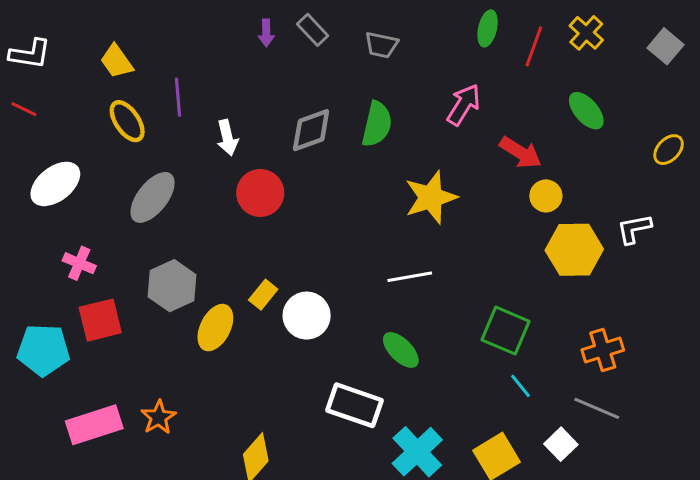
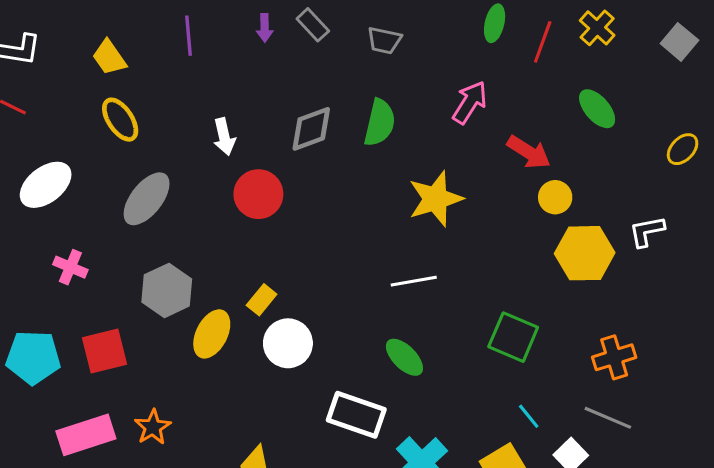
purple line: (178, 97) -> (188, 36), moved
white circle: (307, 316) -> (288, 343), moved
red square: (100, 320) -> (105, 351), moved
cyan line: (520, 386) -> (529, 416), moved

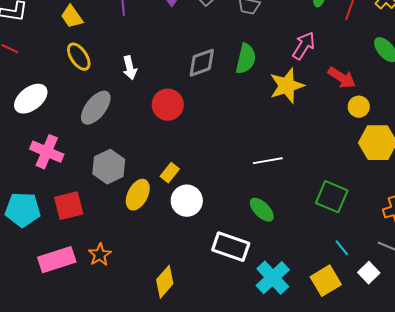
white arrow: (224, 137) -> (130, 68), moved
yellow star: (436, 199) -> (287, 86), moved
pink cross: (70, 267) -> (47, 152), size x1.5

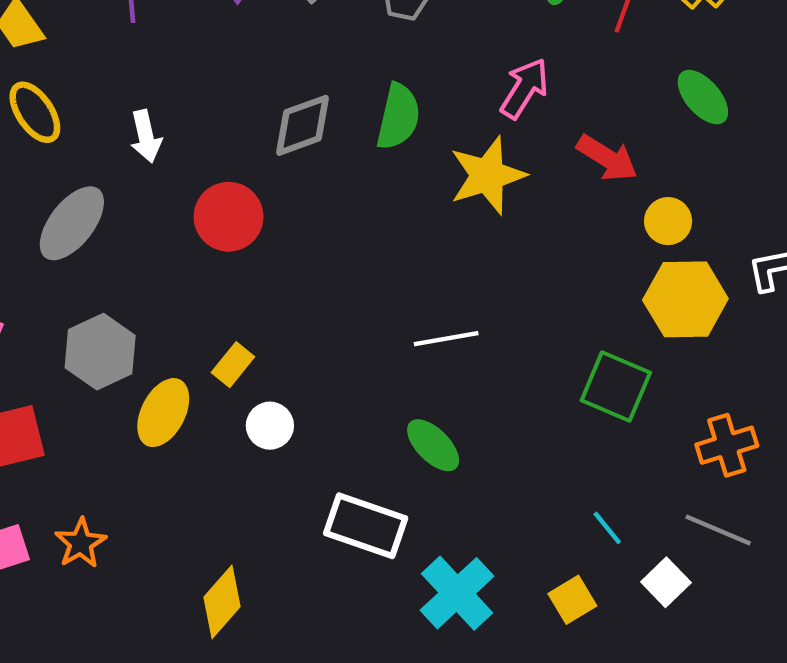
yellow circle: (359, 107) -> (668, 221), moved
green square: (332, 197) -> (616, 386), moved
white circle: (187, 201) -> (270, 426), size x0.7
yellow square: (326, 281) -> (572, 600), size x0.7

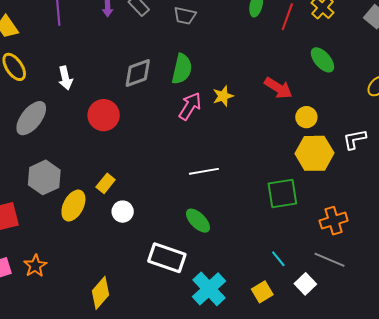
pink arrow: (524, 88) -> (190, 106), moved
yellow star: (487, 175) -> (223, 96), size x0.6
green square: (616, 386) -> (282, 193), turned -32

